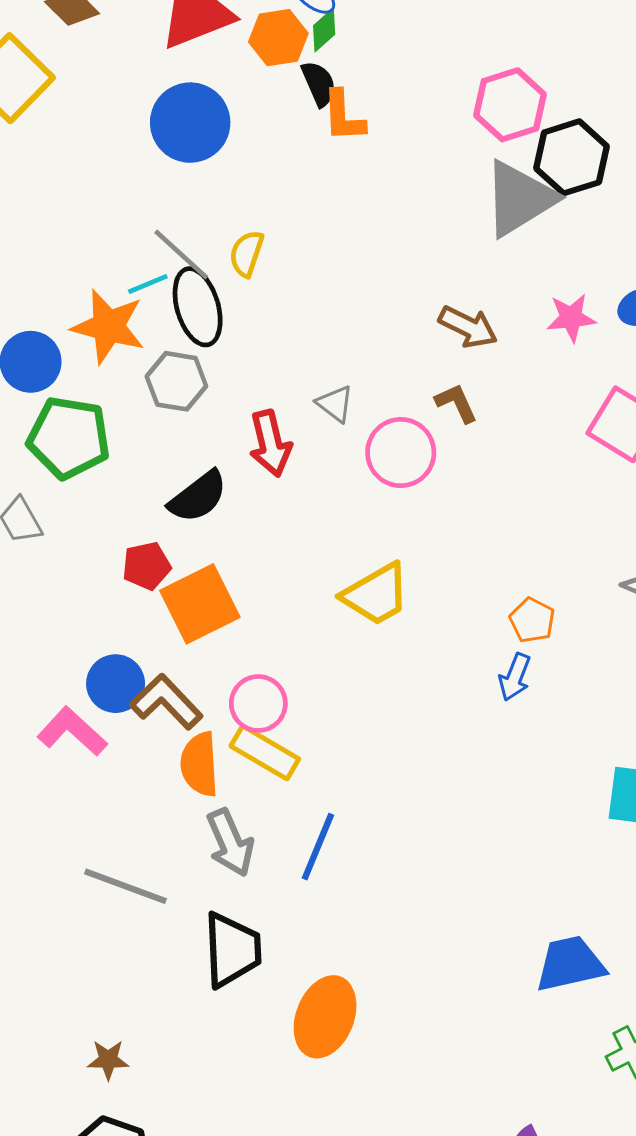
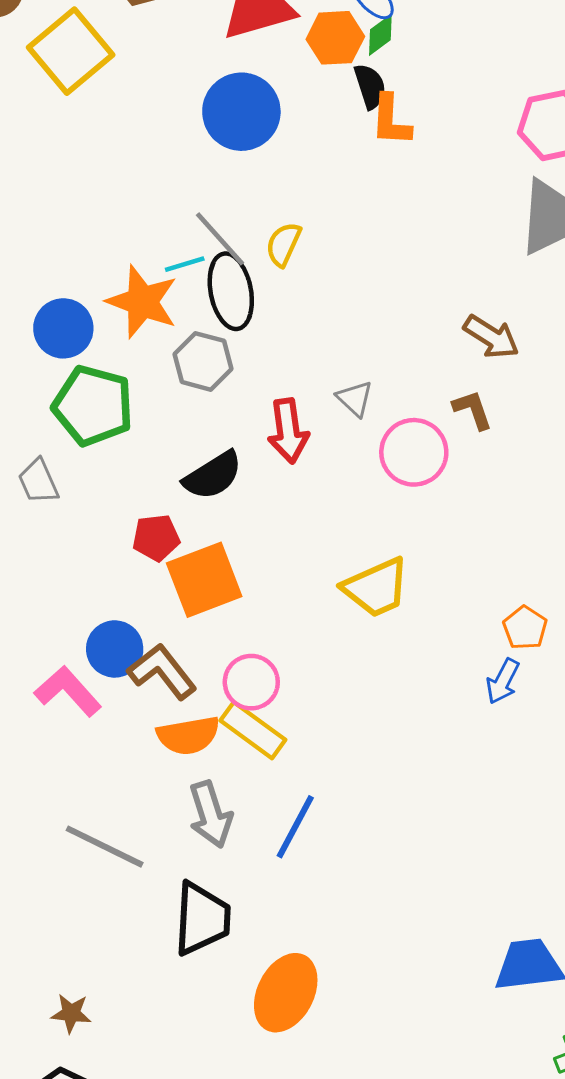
orange semicircle: (199, 764) -> (188, 735), turned -102

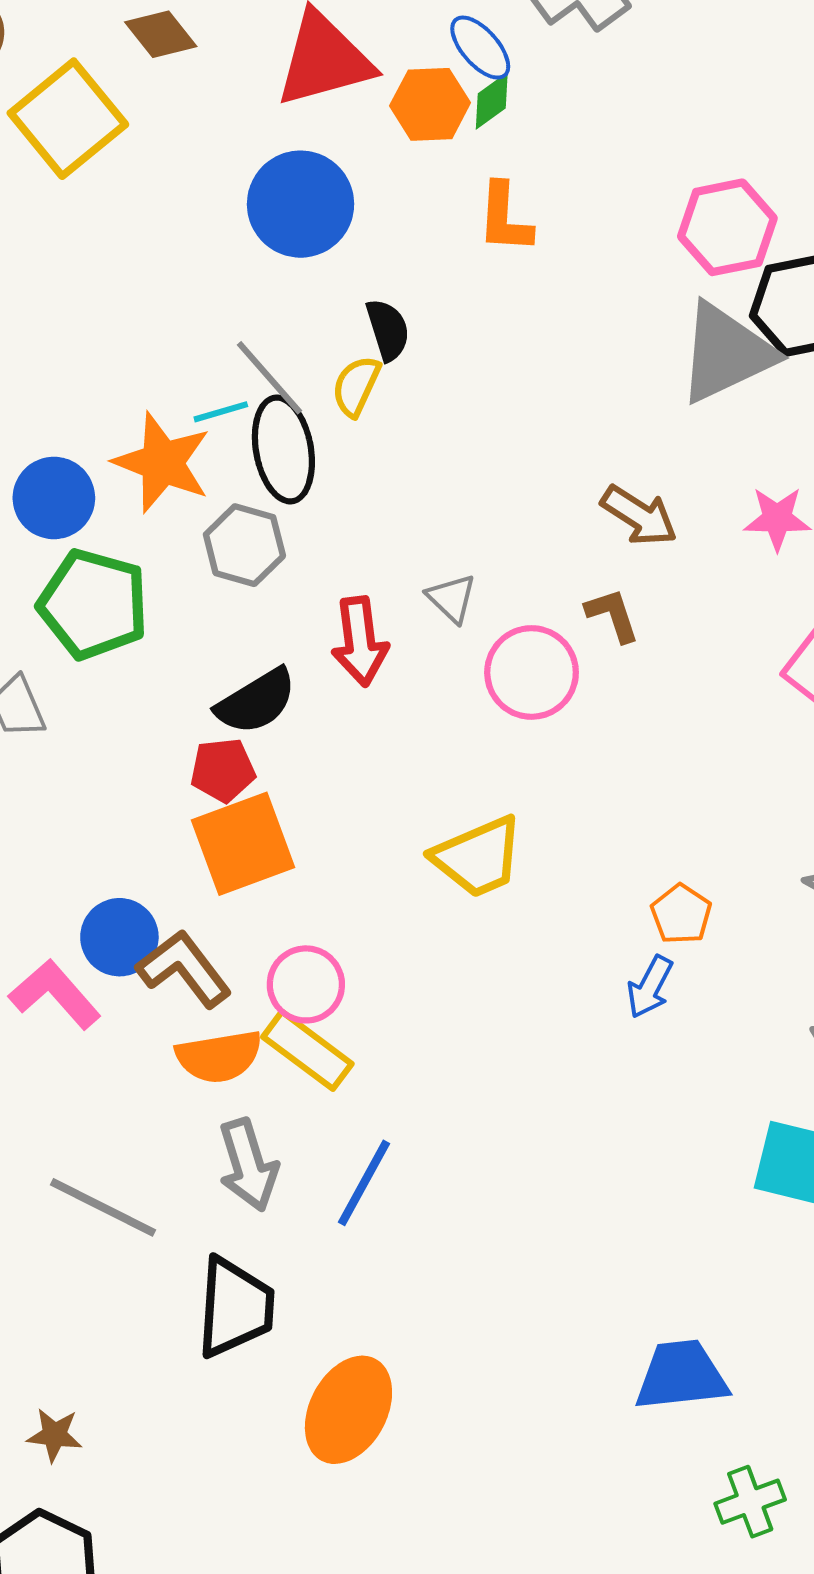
black semicircle: (370, 86) -> (388, 330), moved
red pentagon: (156, 538) -> (223, 770), moved

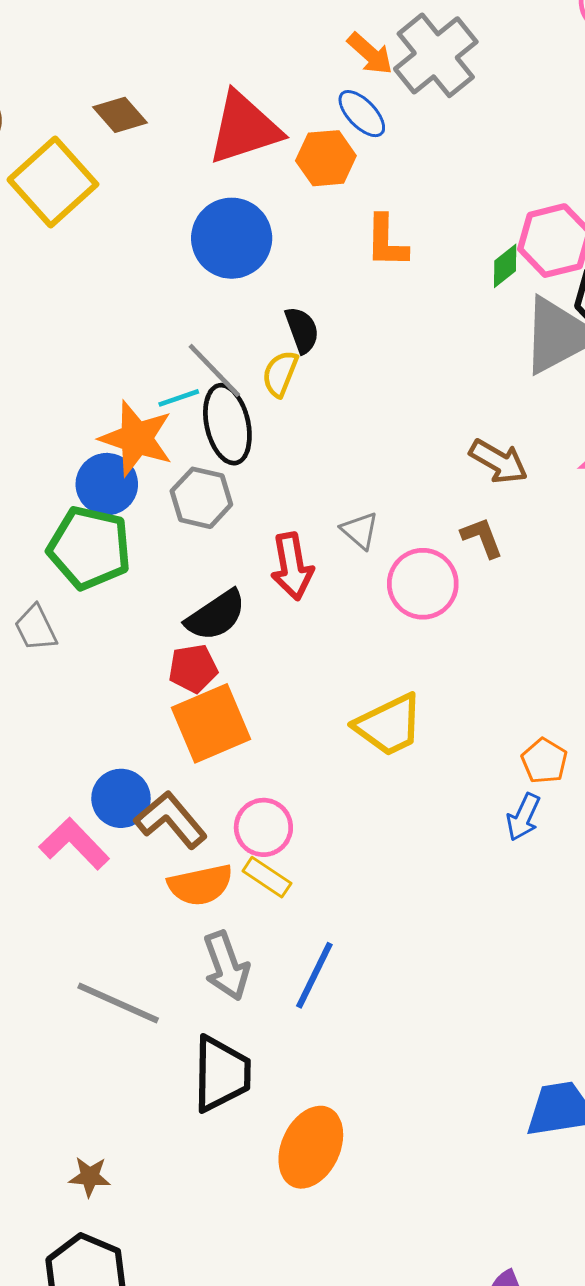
green diamond: (492, 101) -> (505, 266), moved
blue circle: (54, 498) -> (107, 484), moved
yellow rectangle: (307, 1050) -> (267, 877), size x0.7

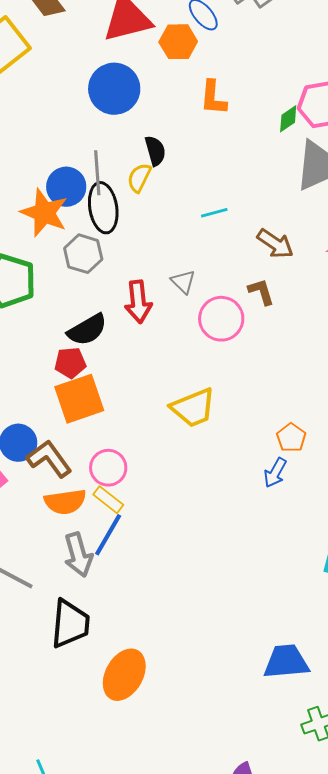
gray line: (214, 370) -> (97, 173), turned 36
cyan line: (179, 398) -> (214, 213), moved
blue circle: (107, 484) -> (66, 187), moved
blue line: (314, 975) -> (108, 535), moved

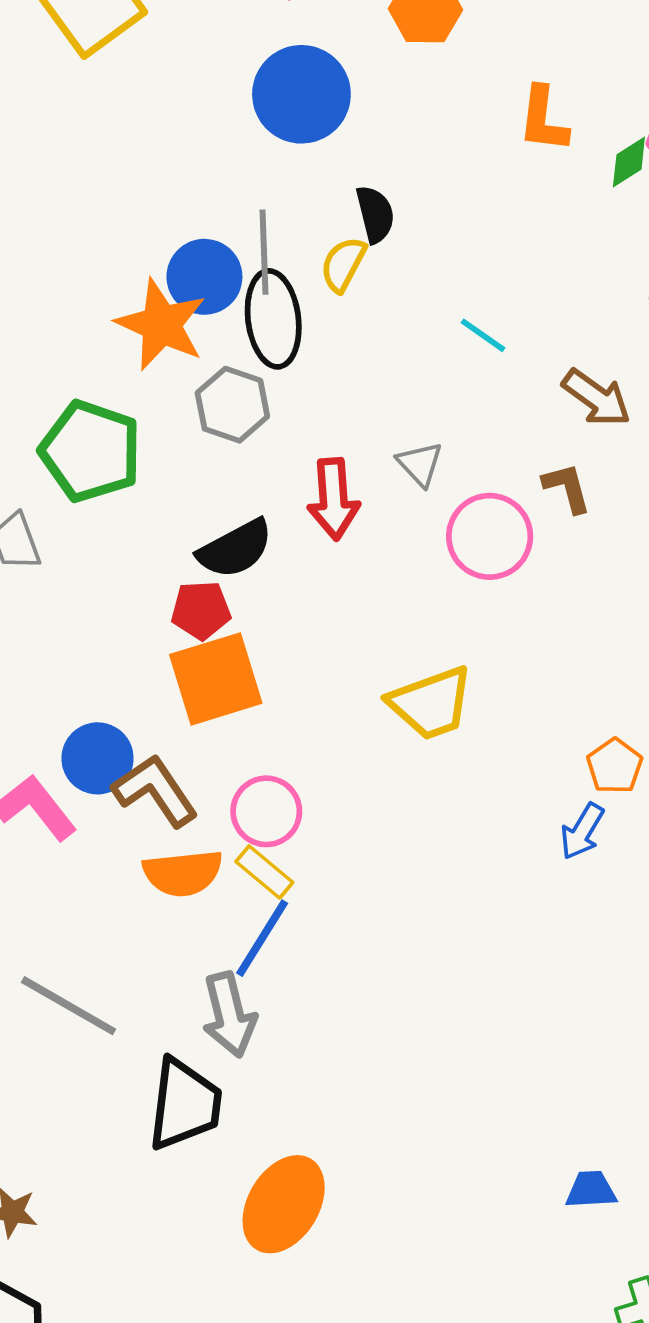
orange L-shape: (213, 98) -> (543, 119), moved
cyan line: (214, 213) -> (483, 335), turned 48
gray arrow: (78, 555) -> (229, 1015), moved
blue trapezoid: (286, 662) -> (591, 1190), size x0.6

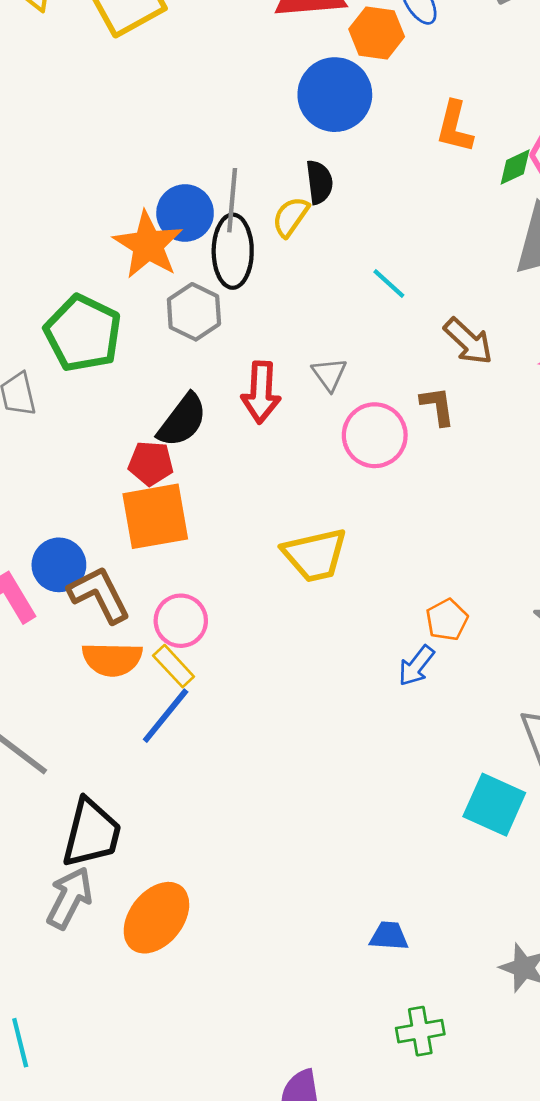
blue circle: (301, 94) -> (335, 95), moved
black semicircle: (235, 549) -> (182, 420), turned -32
gray arrow: (229, 1015) -> (70, 898), moved, turned -146

